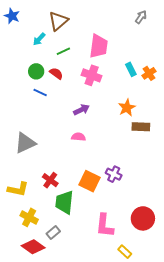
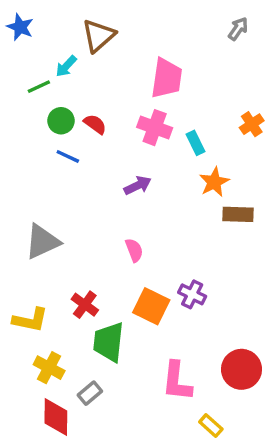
green line: (63, 51) -> (39, 87), moved
cyan rectangle: (131, 69) -> (196, 143), moved
pink semicircle: (78, 137) -> (134, 250), moved, turned 64
red diamond: (33, 247) -> (56, 417), turned 55

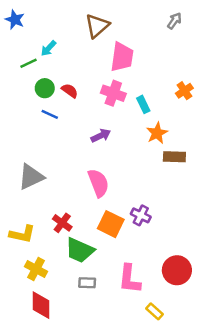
brown triangle: (98, 36) -> (97, 26), moved
pink semicircle: (134, 250) -> (98, 183), size x1.6
green trapezoid: (109, 342) -> (80, 250), turned -72
gray rectangle: (90, 393) -> (87, 283), moved, turned 42

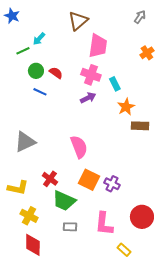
orange cross: (184, 91) -> (147, 53), moved
purple arrow: (101, 136) -> (88, 98), moved
purple cross: (141, 215) -> (112, 184), moved

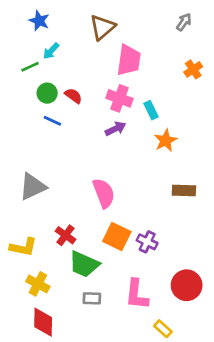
blue star: (12, 16) -> (39, 21), moved
brown rectangle: (140, 126) -> (184, 190), moved

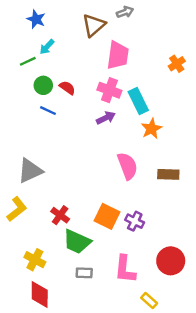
gray arrow: (184, 22) -> (125, 12), moved, turned 35
cyan rectangle: (151, 110) -> (138, 101), size x1.5
pink semicircle: (104, 193) -> (127, 166), moved
yellow L-shape: (23, 247) -> (17, 209), moved, turned -50

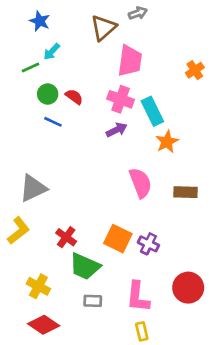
red diamond: (40, 295) -> (44, 325), turned -56
yellow rectangle: (149, 301) -> (142, 331), moved, turned 35

